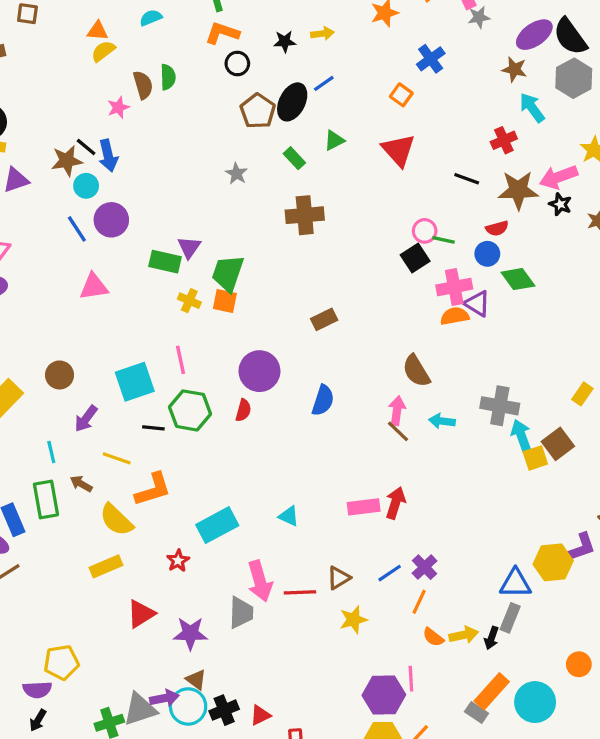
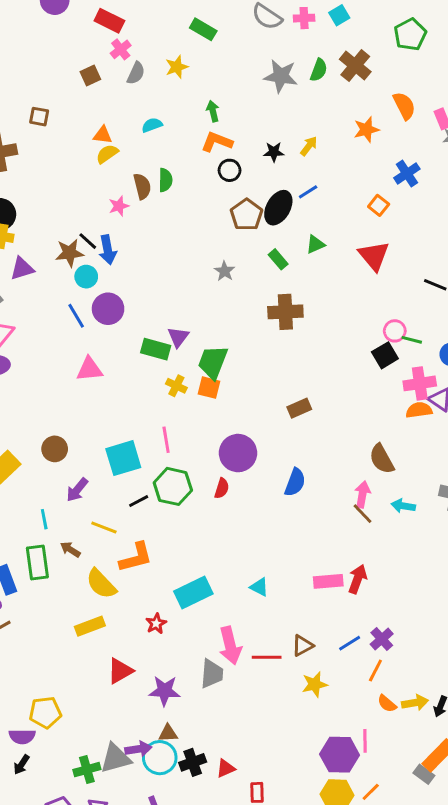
yellow arrow: (322, 34) -> (309, 146), turned -48
black line: (153, 428) -> (139, 501), turned -36
brown triangle: (196, 680) -> (168, 733), turned -42

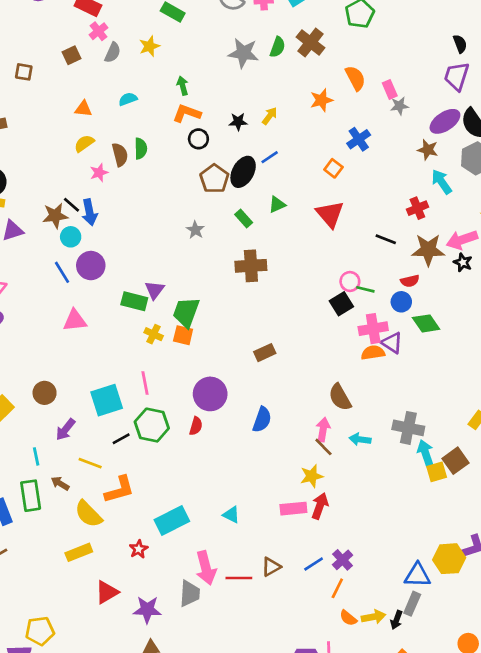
brown square: (39, 117) -> (24, 72), moved
yellow semicircle: (107, 154) -> (84, 143), moved
yellow star: (315, 684) -> (312, 476), moved

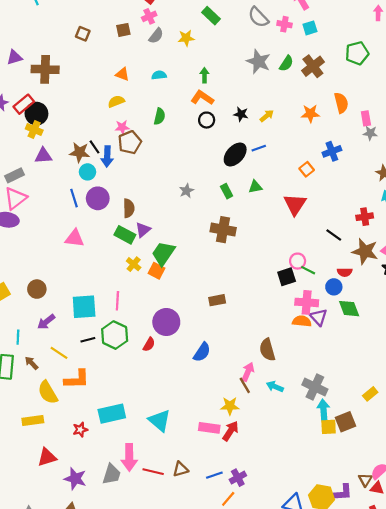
brown semicircle: (120, 155) -> (129, 208), moved
brown pentagon: (214, 179) -> (130, 142), moved
cyan triangle: (231, 515) -> (159, 421), size x1.6

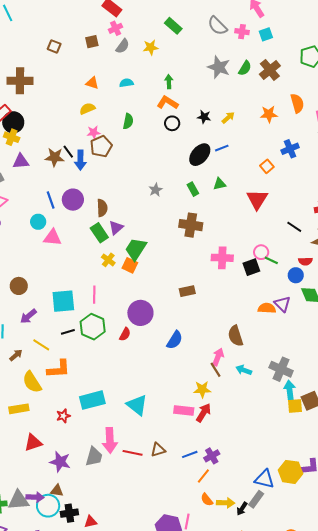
cyan circle: (88, 172) -> (38, 222), moved
green rectangle: (125, 235) -> (99, 233), turned 30
pink cross: (307, 302) -> (222, 258), moved
brown arrow: (31, 363) -> (16, 355), turned 96

